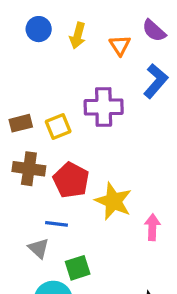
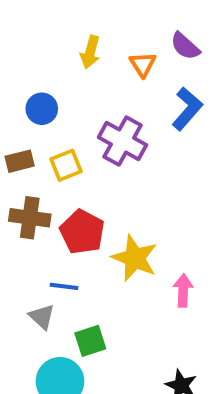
blue circle: (39, 29) -> (42, 109), moved
purple cross: (104, 107) -> (123, 141), turned 30

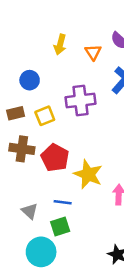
purple cross: (123, 141) -> (80, 101), turned -36
blue line: (64, 286) -> (63, 202), moved

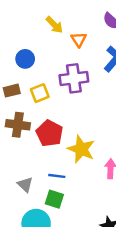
yellow arrow: (60, 45) -> (54, 25), turned -60
orange triangle: (93, 52) -> (79, 39), moved
green square: (60, 226) -> (54, 199), turned 36

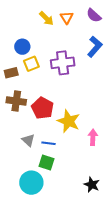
orange triangle: (79, 39) -> (67, 17), moved
yellow square: (40, 93) -> (31, 64), moved
gray triangle: (25, 184) -> (28, 140), moved

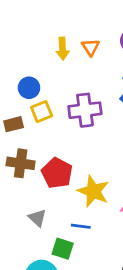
yellow arrow: (46, 18) -> (63, 49), turned 42
blue line: (48, 143) -> (81, 226), moved

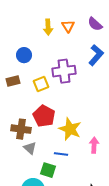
yellow square: (42, 112) -> (41, 84), moved
brown cross: (21, 163) -> (21, 129), moved

